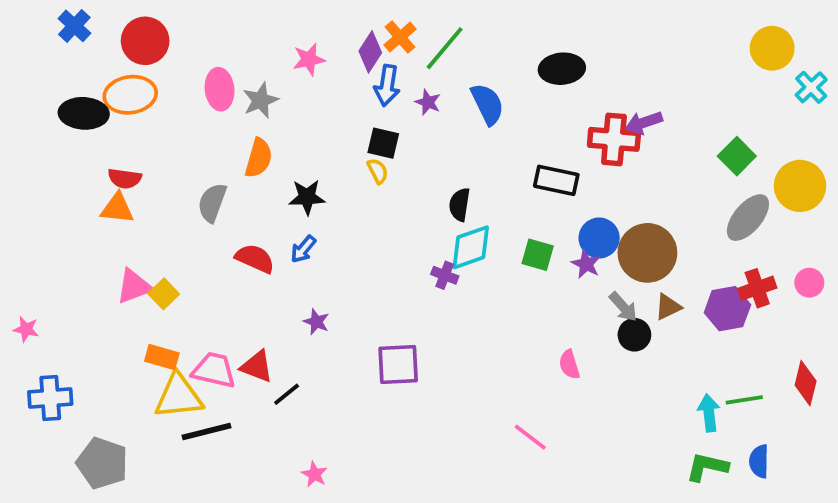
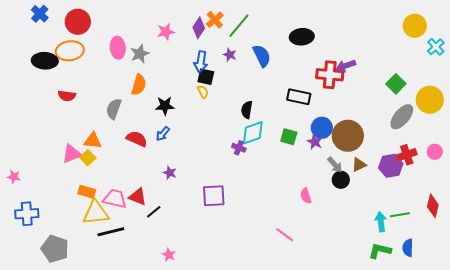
blue arrow: (387, 85) -> (201, 62), moved
orange triangle: (117, 208) -> (93, 141), moved

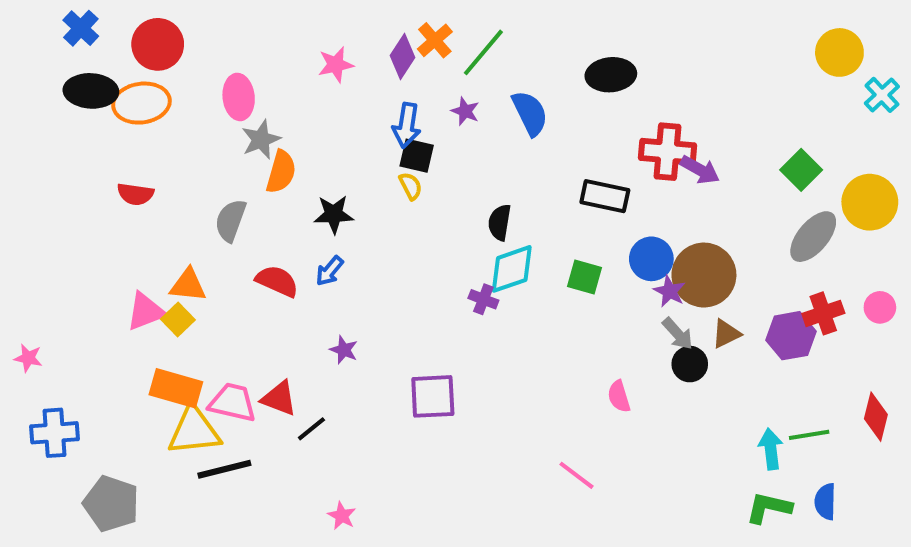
gray star: (140, 54) -> (261, 139), moved
black ellipse: (45, 61) -> (91, 91), moved
purple arrow: (346, 66) -> (700, 170), moved, turned -132
purple star: (315, 142) -> (670, 291), moved
orange rectangle: (87, 192) -> (176, 388), size x1.4

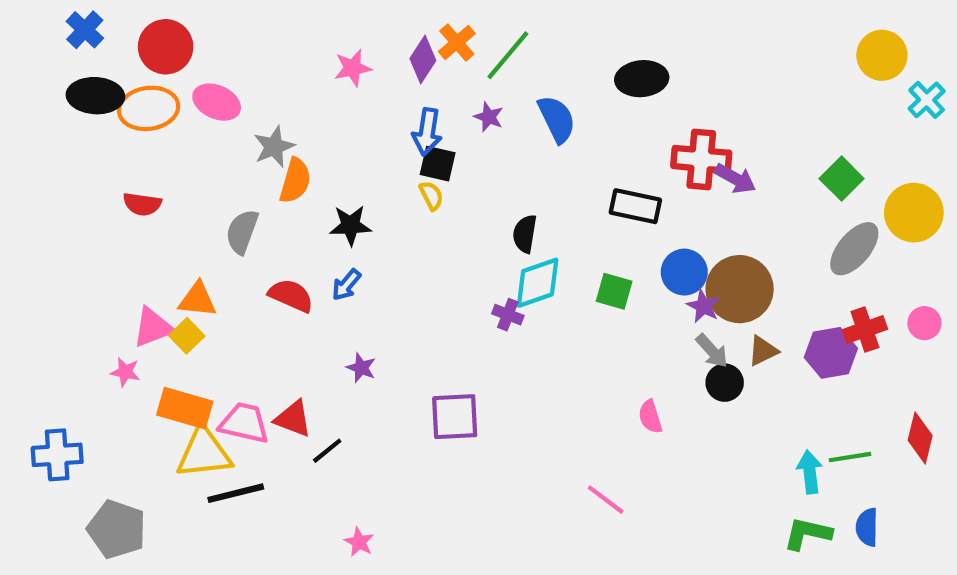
pink ellipse: (239, 97) -> (217, 102), moved, turned -60
pink star: (28, 358) -> (125, 372), moved

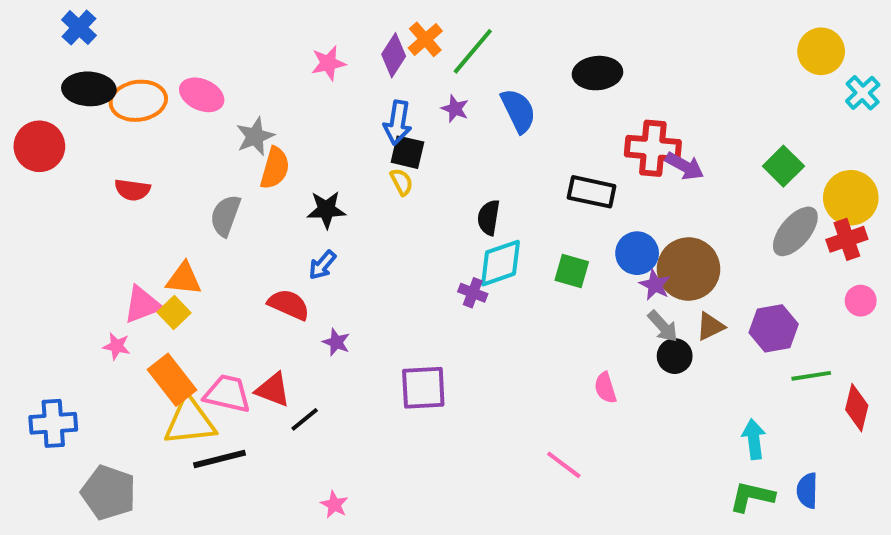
red circle: (166, 47) -> (39, 146), moved
red semicircle: (291, 295) -> (289, 305), moved
red cross: (865, 329) -> (847, 239), moved
orange rectangle: (185, 408) -> (172, 380), turned 36
green line: (850, 457) -> (811, 376), moved

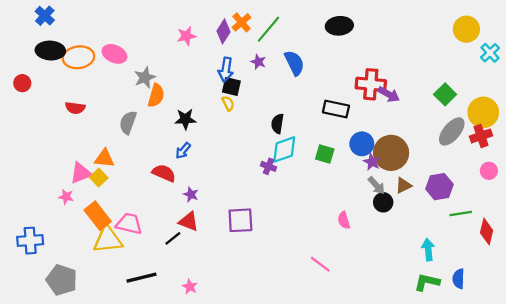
black ellipse: (597, 73) -> (339, 26), moved
red circle: (39, 146) -> (22, 83), size x0.6
red triangle: (273, 390) -> (189, 221), moved
black line: (219, 459) -> (141, 278), moved

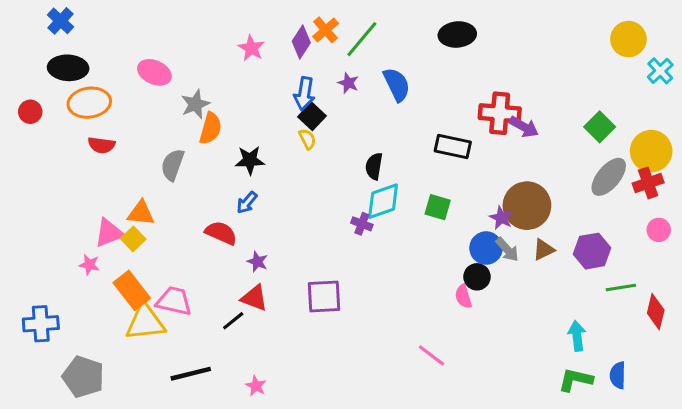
pink star: (186, 36) -> (251, 48), turned -30
orange ellipse: (78, 57) -> (89, 103), moved
black square: (231, 87) -> (312, 116), turned 30
blue circle: (362, 144) -> (486, 248), moved
black circle: (383, 202) -> (477, 277), moved

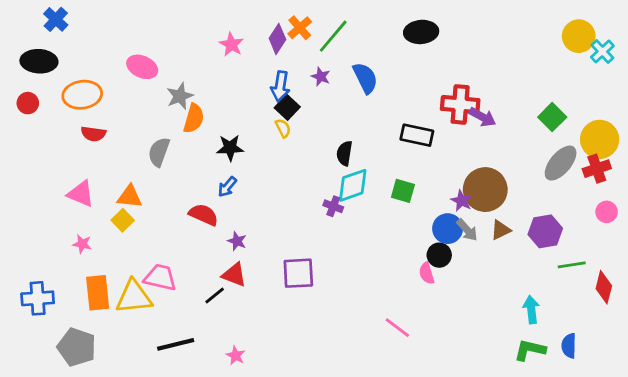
black ellipse: (68, 68) -> (39, 61), moved
cyan cross: (660, 71) -> (602, 51), moved
pink triangle: (109, 233) -> (81, 194), moved, turned 44
orange rectangle: (132, 290) -> (98, 293), moved, turned 32

